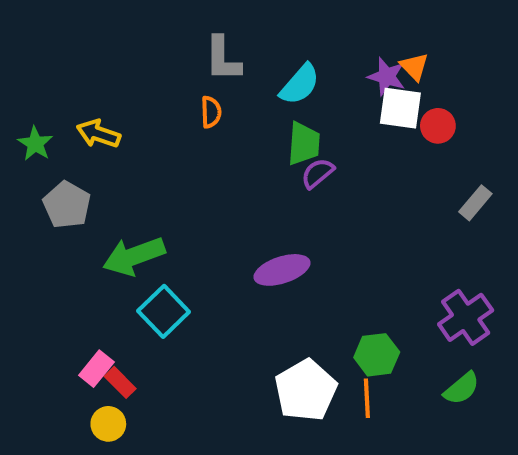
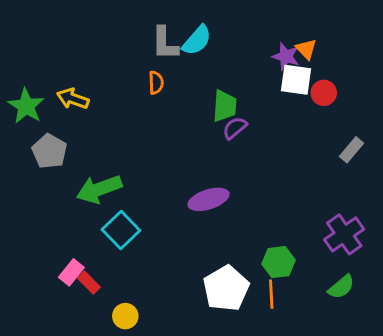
cyan semicircle: (300, 84) -> (197, 40), moved
green star: (35, 144) -> (26, 106), size x1.4
yellow circle: (108, 424) -> (125, 316), moved

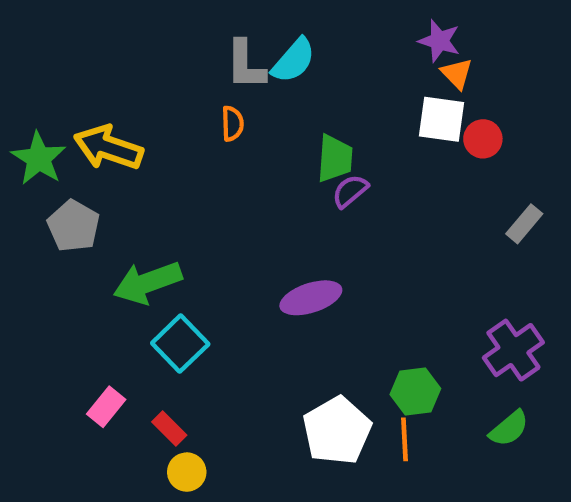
purple star: (286, 56) -> (439, 41), moved
yellow arrow: (73, 99) -> (108, 148), size x1.4
red rectangle: (89, 283) -> (169, 428), moved

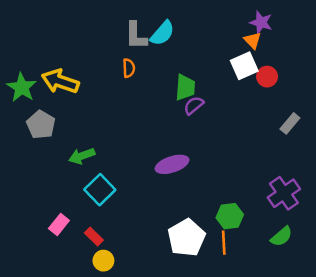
purple star: (439, 41) -> (261, 22), moved
white square: (442, 119) -> (244, 66), turned -32
green arrow: (148, 283) -> (82, 156), size x0.7

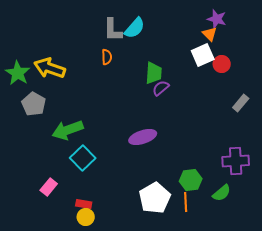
green arrow: (82, 156) -> (68, 130), size x1.4
purple cross: (284, 193) -> (236, 161), turned 32
red rectangle: (94, 237) -> (84, 204), moved, turned -35
green semicircle: (281, 237) -> (222, 193), moved

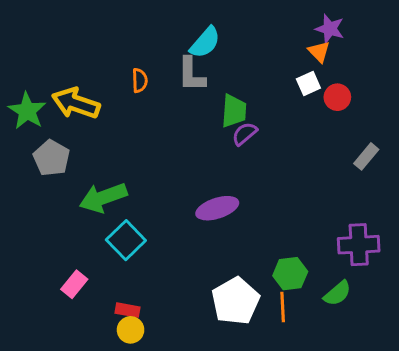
gray L-shape: (113, 30) -> (191, 74), moved
white square: (203, 55) -> (308, 83), size x0.7
orange semicircle: (107, 57) -> (140, 80), moved

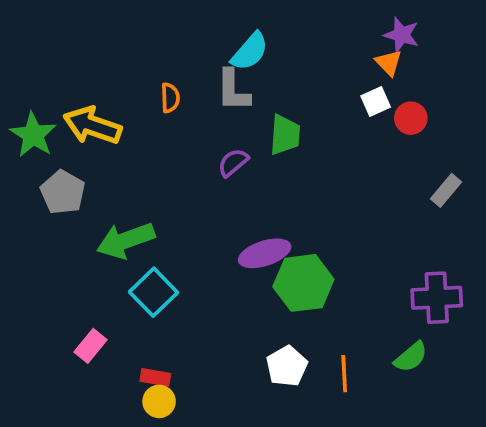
purple semicircle: (245, 134) -> (233, 163), moved
green hexagon: (290, 274) -> (303, 283), moved, size x1.4
white pentagon: (235, 301) -> (287, 366), size x0.7

